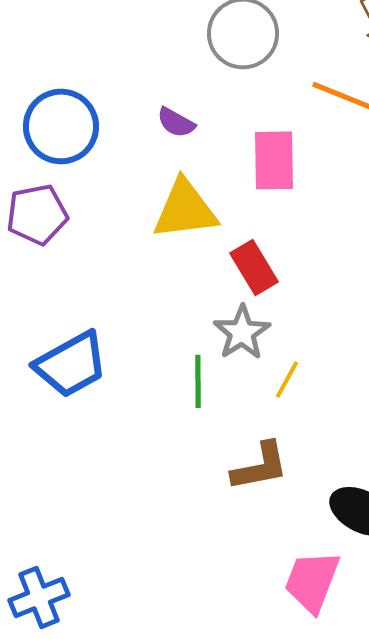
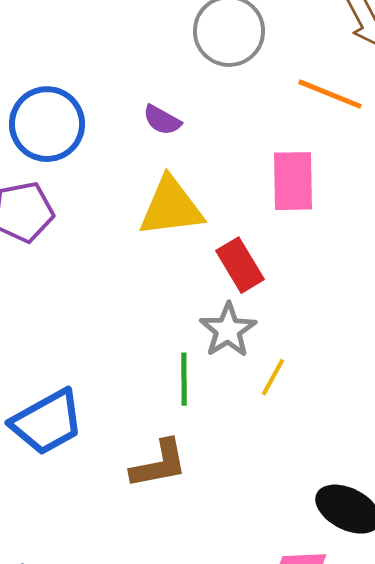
pink rectangle: (274, 160) -> (293, 181), moved
blue trapezoid: (71, 364) -> (47, 422), moved
brown L-shape: (260, 466) -> (159, 464), moved

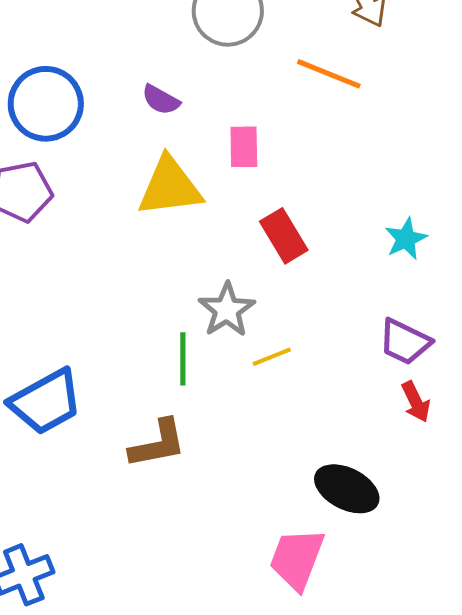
pink rectangle: (293, 181) -> (244, 147), moved, size x0.7
red rectangle: (240, 265) -> (284, 236), moved
yellow line: (273, 377) -> (272, 357), turned 39

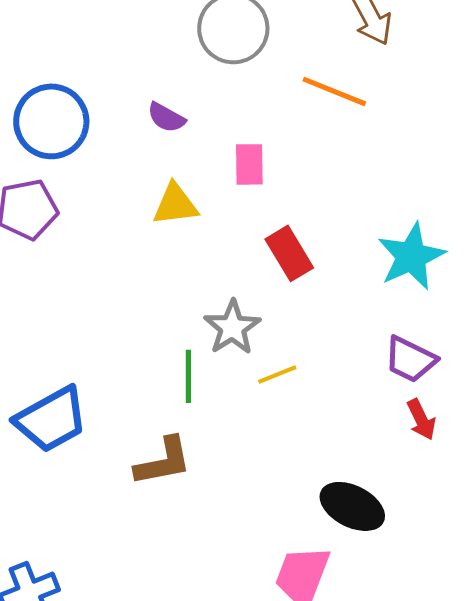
yellow triangle: (170, 187) -> (175, 204), size x0.7
cyan star: (406, 239) -> (411, 256), size x1.6

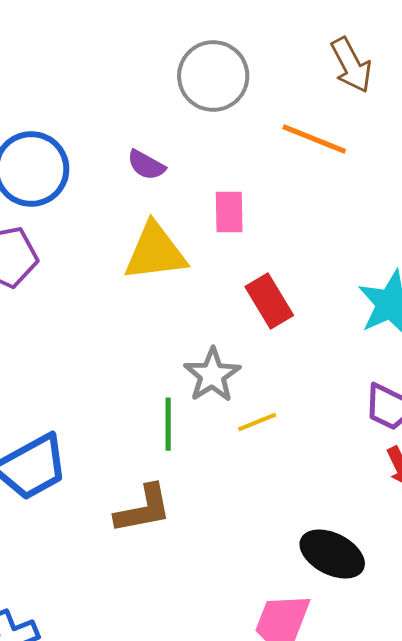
yellow triangle: (175, 204) -> (155, 252), size x1.4

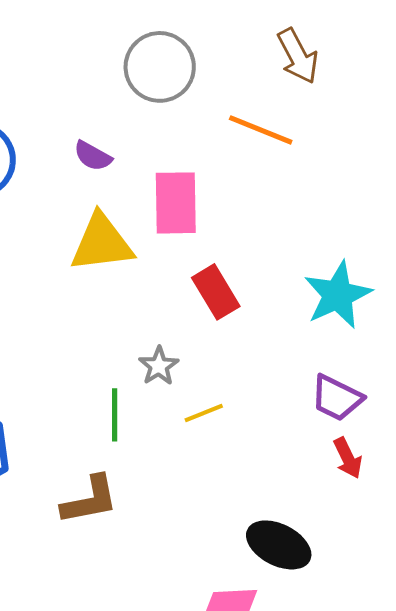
pink rectangle: (229, 212) -> (176, 203), size x1.5
gray star: (212, 375) -> (159, 366), size x0.7

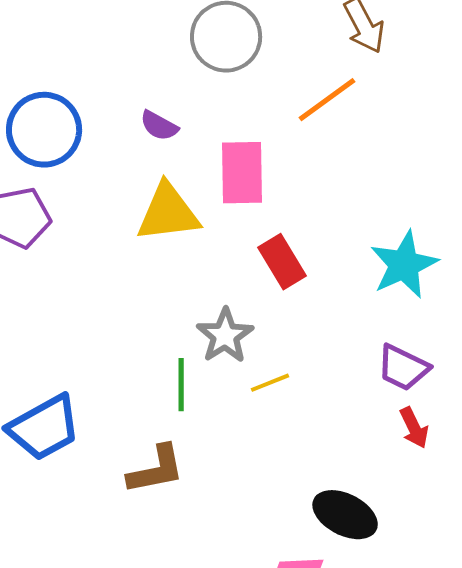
orange line: (261, 130) -> (327, 100), turned -58
gray star: (159, 366) -> (225, 336), size x1.4

